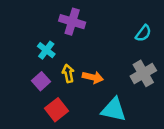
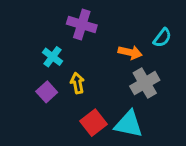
gray cross: (143, 73) -> (145, 83), moved
orange arrow: (93, 77) -> (130, 52), moved
red square: (57, 110) -> (94, 123), moved

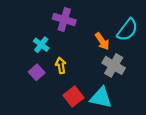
cyan semicircle: (162, 38) -> (127, 30), size x1.5
orange arrow: (130, 52) -> (102, 41), turned 42
gray cross: (145, 83) -> (114, 65), turned -30

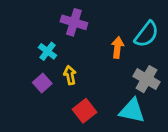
orange arrow: (102, 41) -> (117, 47), turned -138
gray cross: (114, 65) -> (147, 79), moved
cyan triangle: (101, 98) -> (132, 111), moved

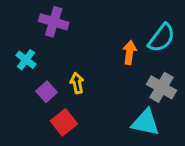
purple cross: (74, 22) -> (54, 22), moved
cyan cross: (48, 51) -> (26, 60), moved
red square: (84, 111) -> (64, 122), moved

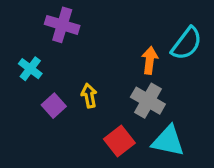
gray cross: (161, 87) -> (148, 101), moved
red square: (64, 122) -> (119, 141), moved

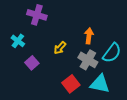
cyan semicircle: (187, 43) -> (112, 53), moved
yellow arrow: (89, 96) -> (60, 48), moved, turned -128

